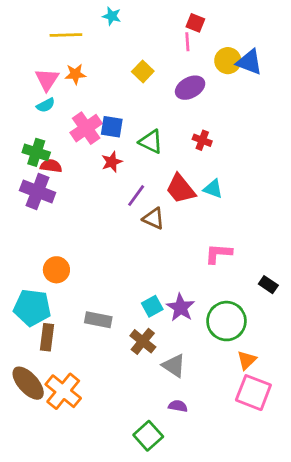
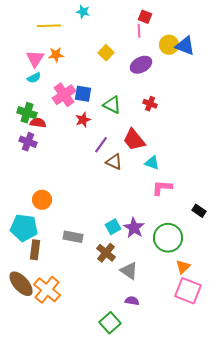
cyan triangle: (213, 189) -> (152, 163), moved
purple cross: (38, 192) -> (28, 142), size x0.7

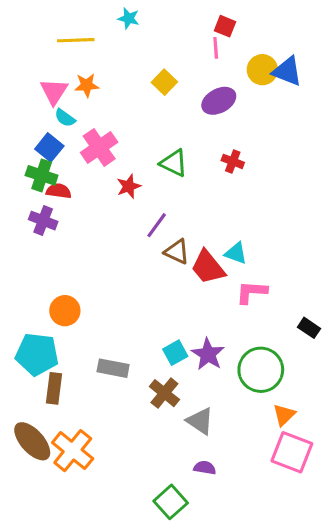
cyan semicircle: (34, 78) -> (65, 118), moved, turned 64
blue square: (83, 94) -> (49, 147), moved, turned 30
red trapezoid: (134, 140) -> (208, 267), moved

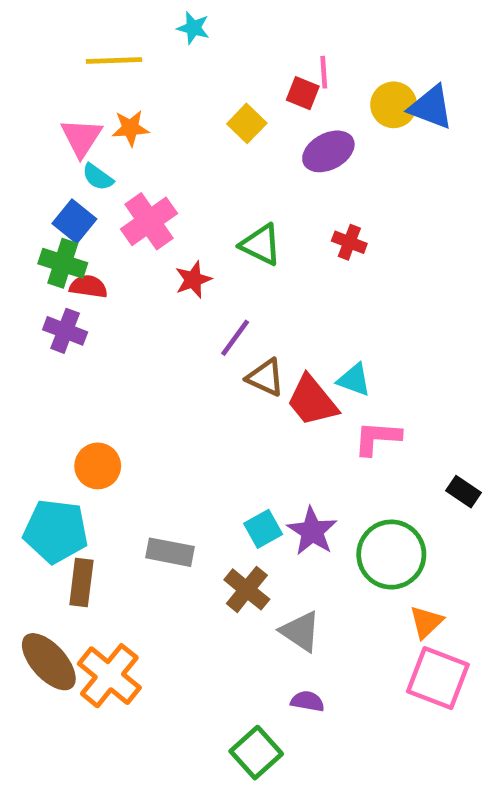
red square: (225, 26) -> (303, 93), moved

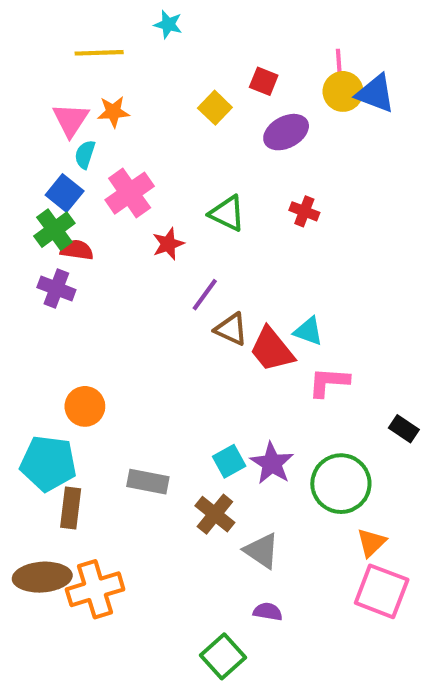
pink line: (324, 72) -> (339, 63), moved
cyan semicircle: (98, 177) -> (85, 154), turned 72
green cross: (63, 263) -> (54, 230), turned 36
brown ellipse: (49, 662) -> (42, 577), turned -52
orange cross: (109, 676) -> (95, 589), turned 34

